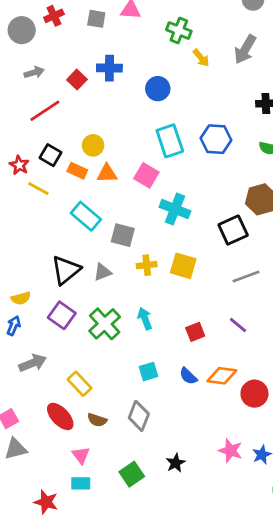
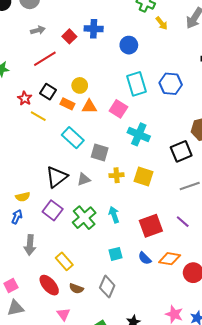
red square: (195, 332) -> (151, 226), size x1.6
gray arrow: (33, 363) -> (30, 245), turned 114

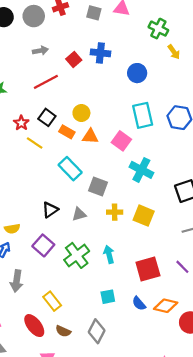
black triangle: (57, 177) -> (50, 210), size x0.7

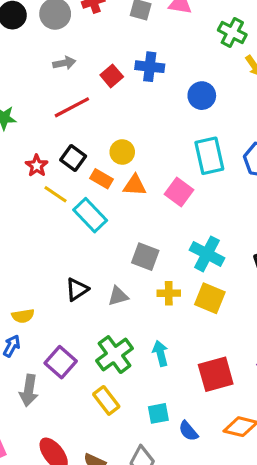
cyan rectangle: (70, 169) -> (90, 215), moved
cyan cross: (141, 170) -> (207, 254), moved
purple square: (43, 245) -> (61, 362), moved
yellow rectangle: (52, 301) -> (106, 400), moved
blue semicircle: (139, 303) -> (188, 431), moved

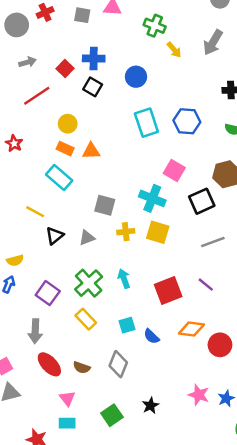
yellow circle: (122, 152) -> (68, 124), moved
black square: (73, 158) -> (93, 87), moved
pink square: (179, 192) -> (174, 170), moved
yellow line: (55, 194) -> (35, 212), moved
gray arrow: (29, 390) -> (35, 331), moved

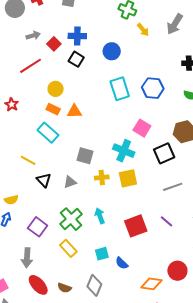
gray arrow: (27, 62) -> (33, 36), moved
yellow square: (158, 232) -> (128, 178), turned -30
black triangle: (55, 236) -> (44, 180), turned -35
orange diamond: (191, 329) -> (151, 284), moved

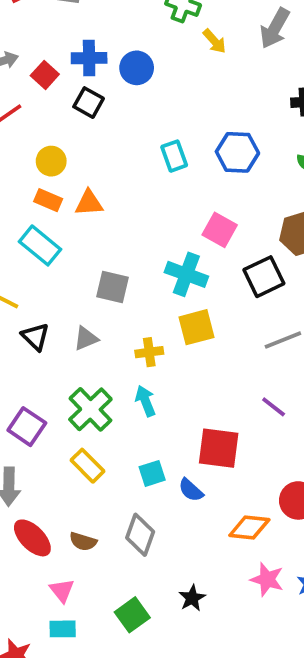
blue circle: (112, 51) -> (137, 68), moved
cyan rectangle: (120, 89) -> (174, 156), size x0.7
yellow cross: (102, 177) -> (149, 352), moved
red square: (136, 226) -> (219, 448), moved, turned 30

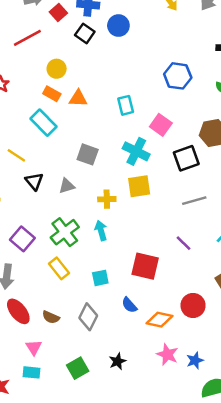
blue circle: (137, 68) -> (118, 26), moved
cyan rectangle: (174, 156) -> (126, 105), moved
blue semicircle: (191, 490) -> (129, 305), moved

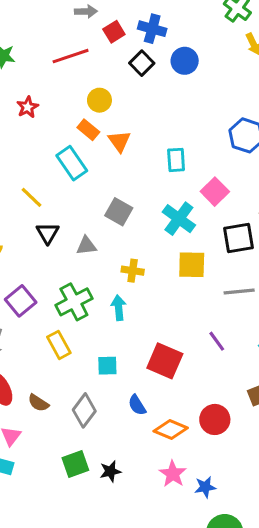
orange triangle: (78, 98) -> (119, 141), turned 42
yellow square: (139, 186) -> (192, 265), moved
green square: (78, 368) -> (75, 464), moved

